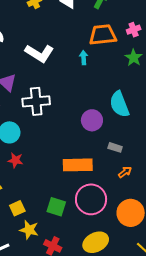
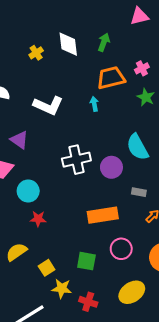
white cross: (36, 101) -> (76, 160), moved
pink circle: (91, 199) -> (121, 249), size x0.7

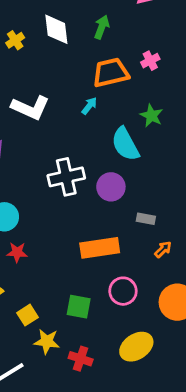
green star: (146, 97) -> (151, 116), moved
cyan arrow: (94, 104) -> (89, 106), turned 48
cyan semicircle: (137, 147) -> (125, 144), moved

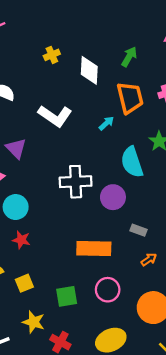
white diamond: (56, 29) -> (89, 70), moved
orange trapezoid: (111, 73) -> (130, 98), turned 80
green square: (79, 307) -> (67, 296), turned -30
yellow square: (28, 315) -> (24, 283), moved

